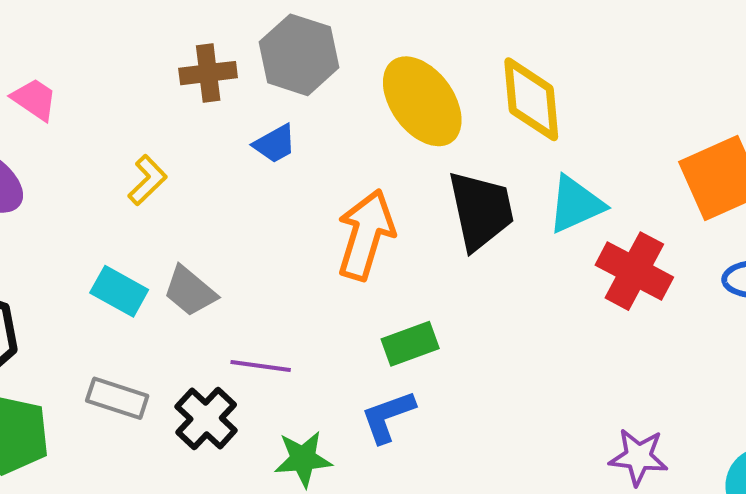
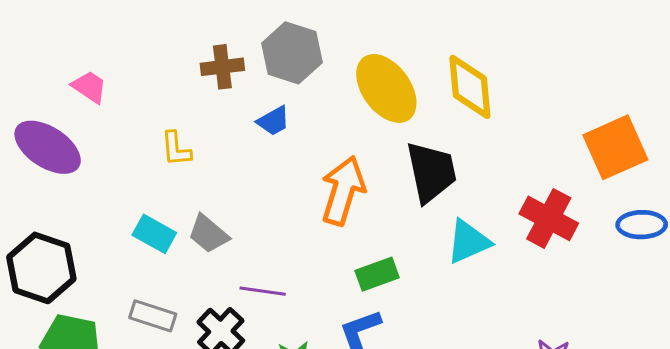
yellow L-shape: (147, 180) -> (176, 149), turned 129
cyan triangle: (576, 204) -> (468, 242), moved

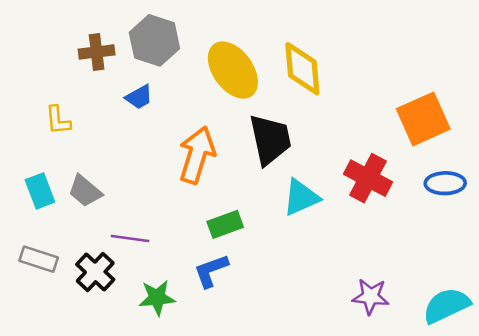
cyan rectangle: (154, 234) -> (40, 191), turned 40

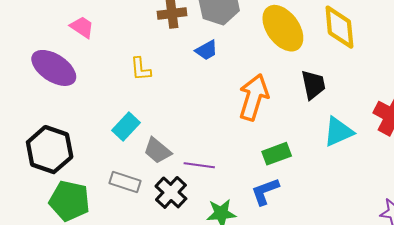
black trapezoid: (270, 139) -> (313, 85), size x0.7
cyan rectangle: (40, 191) -> (126, 127), turned 64
gray trapezoid: (85, 191) -> (157, 151), moved

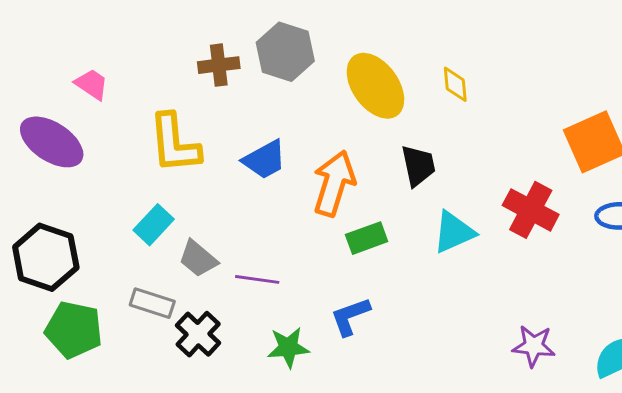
yellow diamond: (339, 27) -> (455, 84), size x0.6
blue trapezoid: (207, 50) -> (265, 160), moved, size x1.4
yellow L-shape: (141, 69) -> (174, 143), size x1.8
green rectangle: (277, 154) -> (367, 238), moved
black cross: (171, 192) -> (198, 334), moved

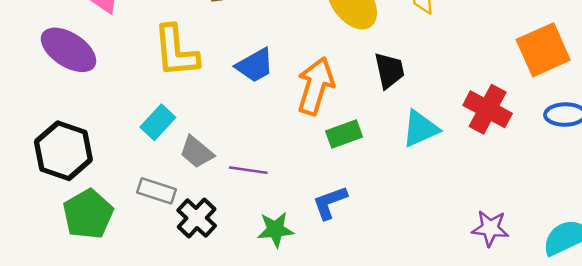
green pentagon: (74, 330) -> (88, 214), turned 30

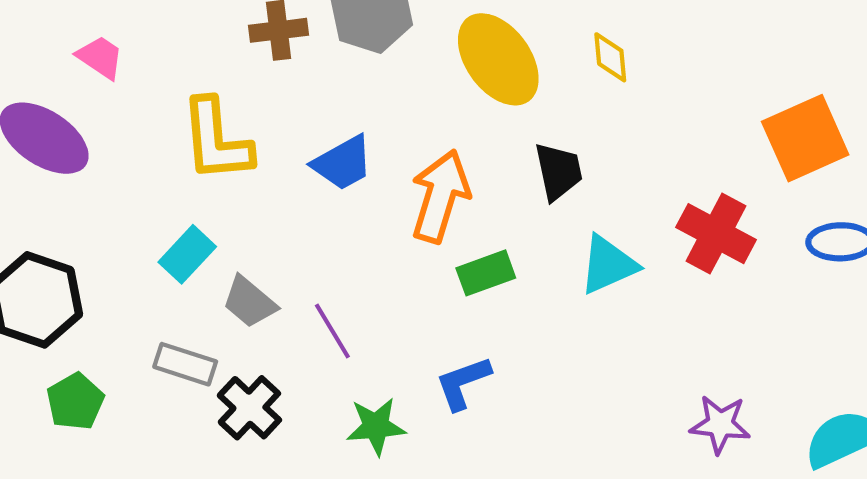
purple line: (248, 170) -> (332, 331), turned 51
green pentagon: (88, 214) -> (75, 401), size x0.7

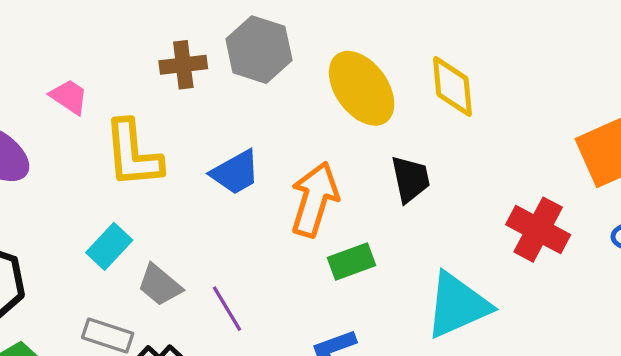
pink trapezoid: (100, 57) -> (69, 97), moved
yellow diamond: (610, 57) -> (452, 87), size x1.5
cyan triangle: (608, 265) -> (457, 305), moved, size x1.4

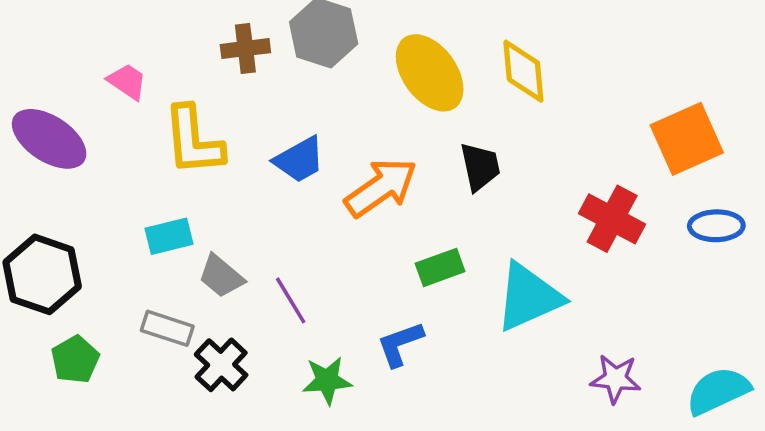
orange arrow: (314, 199) -> (381, 188), turned 38
cyan rectangle: (109, 246) -> (169, 236), turned 33
green rectangle: (351, 262) -> (440, 267), moved

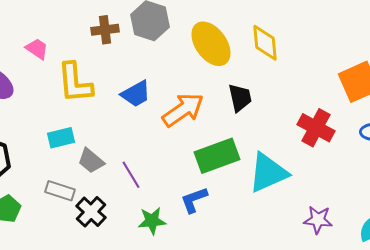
green rectangle: (440, 267) -> (217, 156), size x1.6

